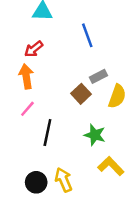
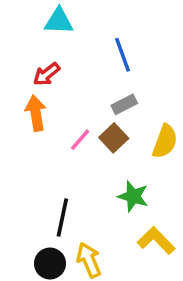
gray rectangle: (98, 76) -> (124, 104), moved
pink line: (27, 109) -> (80, 140), moved
black line: (47, 132) -> (62, 218), moved

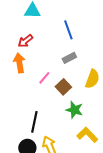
brown square: (114, 138) -> (63, 87), moved

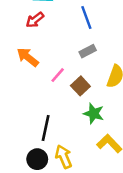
red arrow: (25, 41) -> (35, 20), moved
orange arrow: (19, 63) -> (28, 57), turned -42

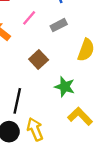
pink line: (58, 75) -> (29, 18), moved
brown square: (80, 86) -> (39, 59), moved

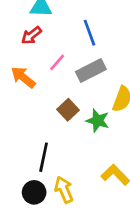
gray rectangle: (59, 25) -> (91, 71), size x1.5
green star: (65, 87) -> (98, 121), moved

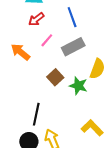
red arrow: (31, 35) -> (36, 19), moved

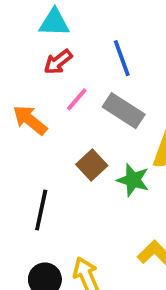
gray rectangle: (73, 47) -> (124, 111), turned 60
black line: (36, 114) -> (41, 210), moved

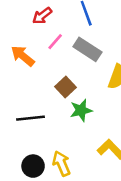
green star: (133, 180) -> (81, 110), moved, turned -30
black line: (41, 210) -> (30, 118), turned 72

